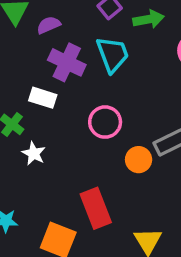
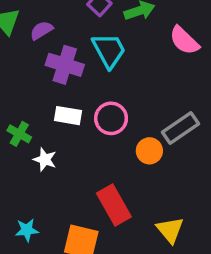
white rectangle: (43, 98) -> (68, 116), moved

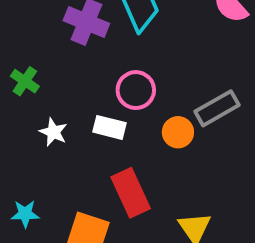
white rectangle: (68, 116) -> (109, 127), moved
green cross: (19, 134) -> (25, 81), moved

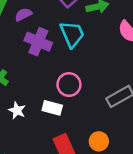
orange circle: (178, 132) -> (99, 141), moved

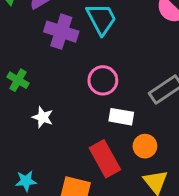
white rectangle: (52, 108) -> (121, 117), moved

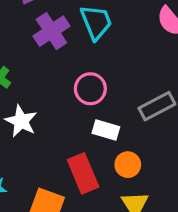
purple cross: (61, 32) -> (51, 31), turned 32
white star: (43, 117) -> (21, 121), size x1.4

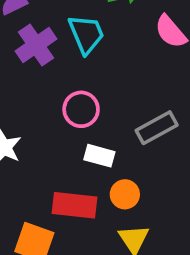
red rectangle: (83, 173) -> (75, 205), turned -60

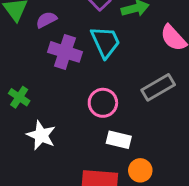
purple cross: (36, 45) -> (65, 52), turned -36
gray rectangle: (157, 128) -> (158, 87), moved

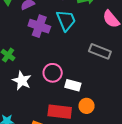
gray rectangle: (158, 87) -> (100, 51), turned 50
pink circle: (103, 103) -> (53, 73), moved

